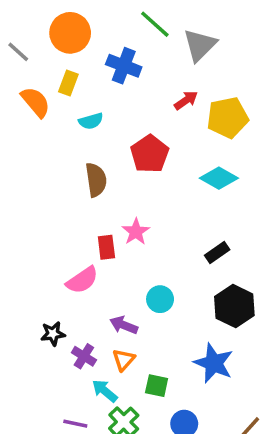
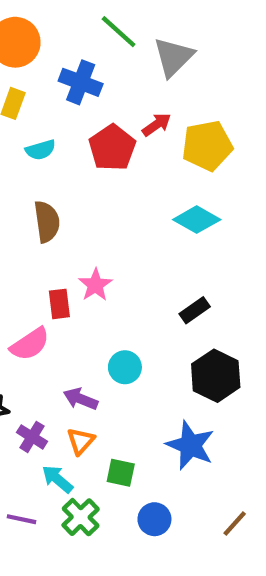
red pentagon: (150, 154) -> (112, 148), moved

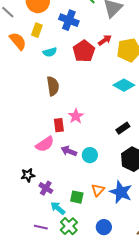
purple arrow: (81, 399) -> (69, 151), moved
orange triangle: (81, 441) -> (98, 190), moved
green square: (121, 473) -> (77, 197), moved

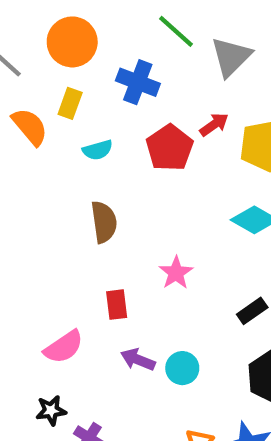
pink star: (76, 116) -> (176, 273), moved
pink semicircle: (45, 144) -> (64, 347), moved

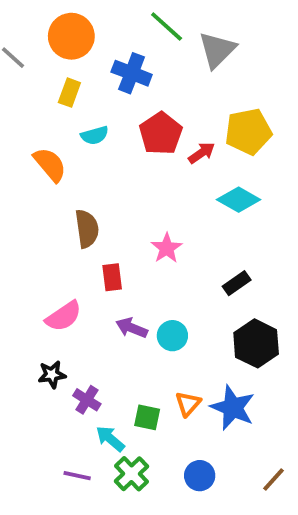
red arrow: (214, 125) -> (202, 153), moved
orange semicircle: (30, 127) -> (50, 165), moved
brown semicircle: (104, 222) -> (87, 229), moved

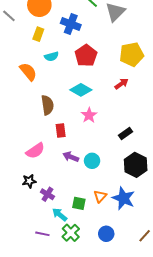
red arrow: (202, 153) -> (121, 84), moved
cyan diamond: (239, 200) -> (81, 90), moved

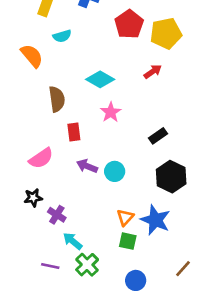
red pentagon: (86, 55) -> (129, 24), moved
green square: (79, 203) -> (128, 241), moved
blue circle: (106, 234) -> (136, 280), moved

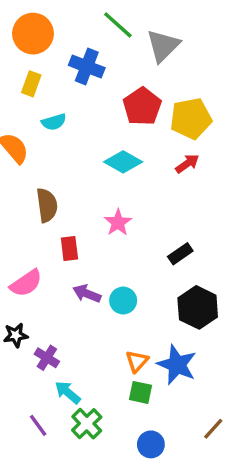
red arrow: (153, 72) -> (187, 164), moved
cyan diamond: (100, 79) -> (123, 162), moved
purple line: (50, 266) -> (38, 425), turned 42

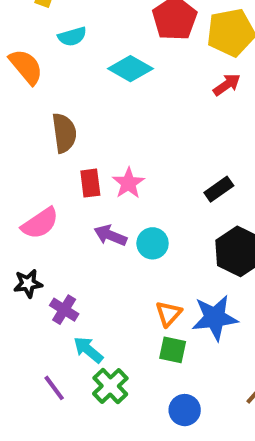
cyan diamond: (123, 162) -> (130, 69), moved
pink star: (118, 223) -> (128, 183), moved
blue star: (177, 365) -> (215, 318), turned -30

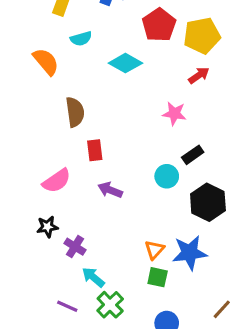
pink star: (128, 183) -> (174, 114), moved, turned -30
cyan circle: (153, 243) -> (167, 176), moved
purple line: (54, 388) -> (67, 306), turned -30

